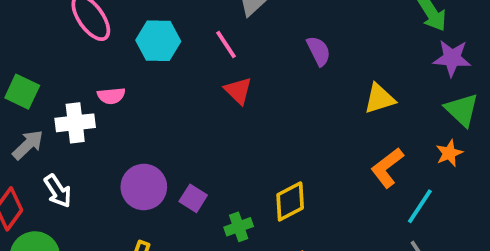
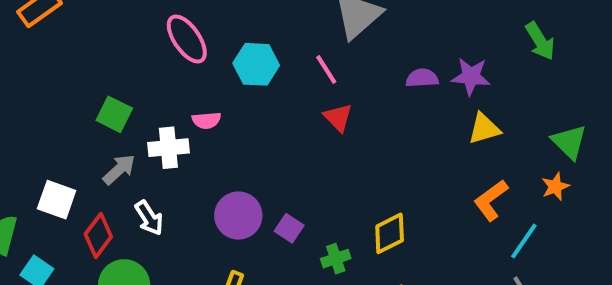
purple semicircle: (319, 51) -> (422, 78), turned -68
purple star: (452, 58) -> (471, 76), moved

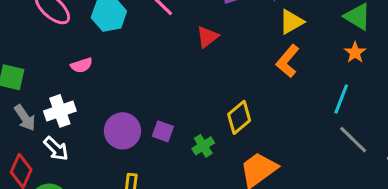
red triangle: (338, 117) -> (207, 37), moved, turned 50
white cross: (168, 148) -> (60, 111), moved
gray arrow: (119, 169) -> (25, 118), turned 112
orange L-shape: (491, 200) -> (288, 61), moved

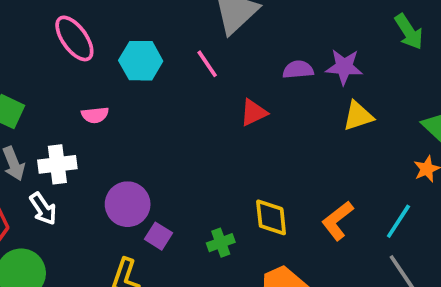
orange L-shape: (288, 61) -> (337, 221), moved
yellow diamond: (239, 117) -> (271, 217), turned -68
purple square: (163, 131) -> (159, 236), moved

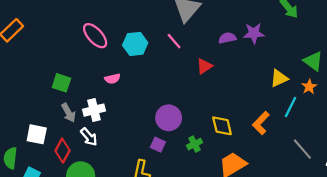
yellow triangle: (358, 116) -> (279, 78), moved
purple circle: (128, 204) -> (169, 118), moved
cyan line: (398, 221) -> (291, 107), moved

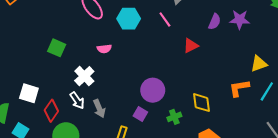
purple semicircle: (227, 38) -> (215, 22), turned 119
white cross: (94, 110) -> (84, 76), turned -36
gray arrow: (69, 113) -> (99, 108), moved
orange L-shape: (261, 123) -> (239, 88), moved, turned 30

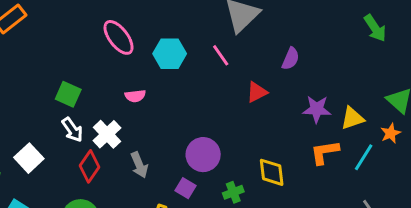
purple star: (240, 20) -> (317, 109), moved
white square: (29, 93) -> (29, 158), turned 30
white arrow: (77, 100) -> (72, 130), moved
gray arrow: (99, 108) -> (139, 165), moved
red diamond: (51, 111) -> (90, 166), moved

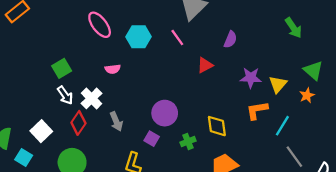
green arrow: (375, 28) -> (293, 28), moved
green square: (68, 94) -> (62, 68), turned 36
yellow triangle: (352, 118) -> (278, 84), turned -30
cyan line: (364, 157) -> (282, 126), moved
white square: (29, 158) -> (41, 131), moved

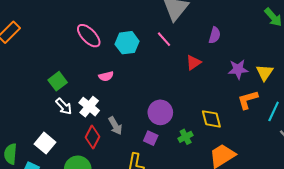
red diamond: (78, 123) -> (92, 137), moved

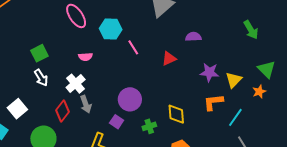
purple semicircle: (215, 35) -> (193, 37), turned -119
pink line: (164, 39) -> (133, 47), moved
white cross: (89, 107) -> (76, 84), moved

